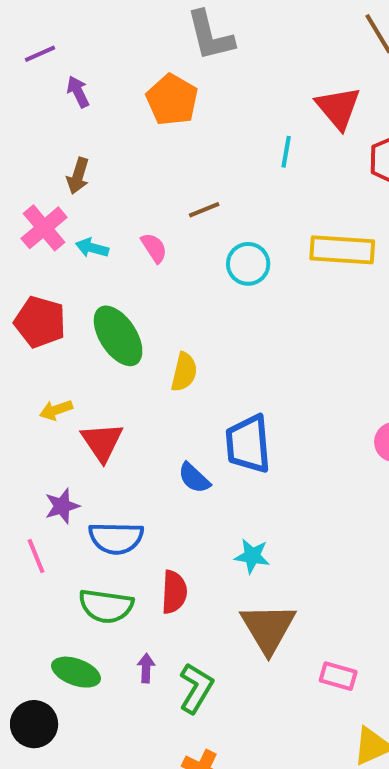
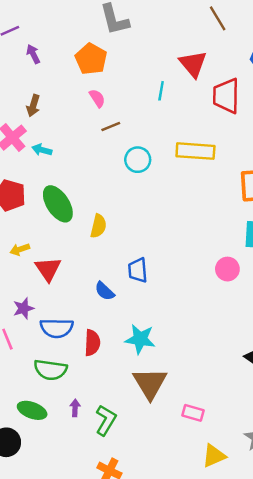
pink semicircle: (154, 248) -> (97, 98), moved
blue trapezoid: (248, 444) -> (138, 270), size x0.7
cyan star: (252, 556) -> (140, 339), size x1.4
red semicircle: (174, 592) -> (92, 343), moved

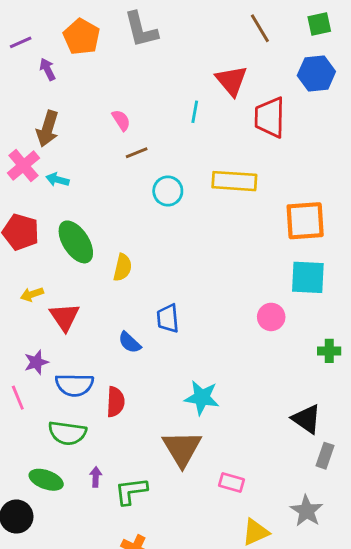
orange pentagon: (91, 59) -> (81, 37), moved
brown arrow: (33, 106) -> (48, 129), size x1.4
cyan star: (140, 339) -> (202, 398), moved
green L-shape: (106, 420) -> (131, 491), turned -128

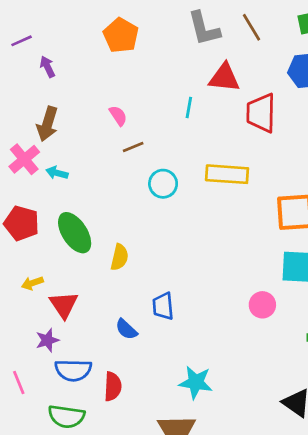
gray L-shape: (141, 30) -> (204, 29), moved
orange pentagon: (81, 37) -> (121, 35), moved
red triangle: (232, 81) -> (224, 78), turned -44
purple star: (36, 362) -> (47, 340), moved

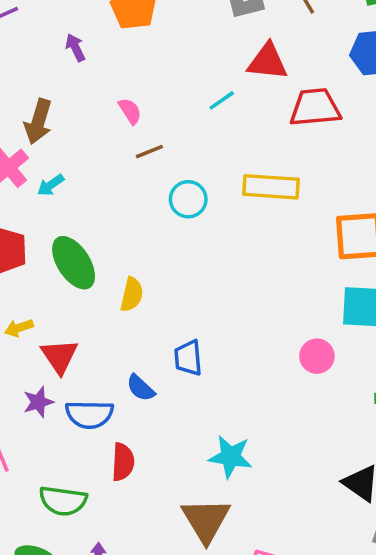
purple arrow: (47, 67) -> (75, 48), moved
cyan line: (189, 108) -> (222, 100), turned 45
red trapezoid: (261, 113) -> (315, 107), turned 84
cyan arrow: (57, 173) -> (51, 185), turned -50
blue semicircle: (73, 370) -> (89, 414), moved

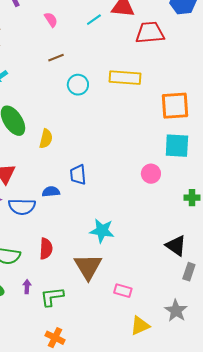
cyan line: (222, 100) -> (94, 20), moved
pink semicircle: (130, 111) -> (51, 20), moved
blue semicircle: (141, 388) -> (51, 192), turned 132
red semicircle: (123, 462) -> (46, 249), moved

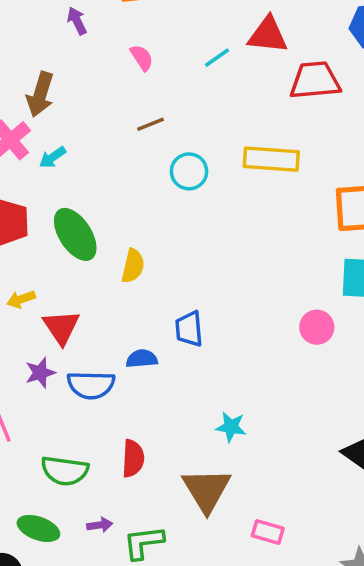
cyan star: (102, 231) -> (231, 427), size x0.7
purple arrow: (27, 287) -> (100, 525), turned 80

